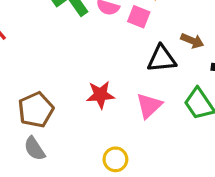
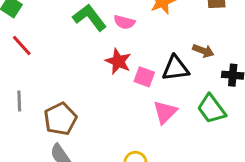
pink square: (139, 17) -> (144, 77), moved
red star: (100, 95) -> (118, 61), moved, turned 30

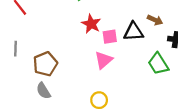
pink square: (144, 77) -> (110, 37), turned -32
pink triangle: (165, 112) -> (104, 60), moved

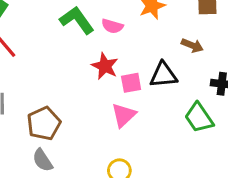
brown arrow: (155, 20) -> (192, 46), moved

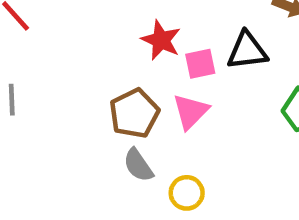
brown pentagon: (44, 123) -> (134, 113), moved
gray semicircle: (43, 160) -> (138, 165), moved

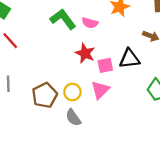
brown pentagon: (134, 113) -> (45, 95), moved
yellow circle: (187, 193) -> (72, 92), moved

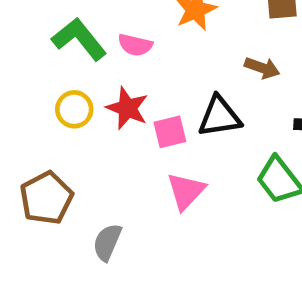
pink triangle: (100, 90) -> (186, 191), moved
yellow circle: (72, 92) -> (74, 109), moved
gray semicircle: (73, 118) -> (107, 242), turned 60

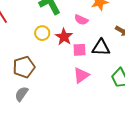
pink semicircle: (135, 45) -> (81, 20), moved
gray semicircle: (107, 242) -> (21, 94), moved

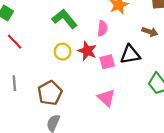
pink semicircle: (81, 20) -> (102, 28), turned -96
pink triangle: (81, 75) -> (106, 98), moved, turned -30

